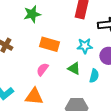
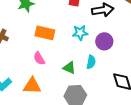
green triangle: (74, 68) -> (69, 68), moved
pink semicircle: (42, 69) -> (39, 58), turned -64

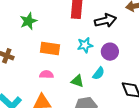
pink semicircle: (39, 58) -> (46, 74), turned 128
cyan semicircle: (91, 62) -> (99, 73), turned 32

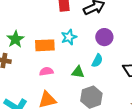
green star: (28, 21) -> (15, 39), moved
cyan star: (85, 45) -> (69, 37), moved

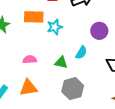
purple circle: (104, 37) -> (99, 31), moved
orange rectangle: (45, 45) -> (34, 17), moved

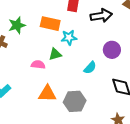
green triangle: (61, 63) -> (55, 54), moved, turned -40
orange triangle: (28, 88) -> (47, 94), moved

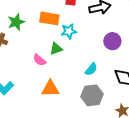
pink semicircle: (38, 65) -> (40, 60), turned -144
cyan semicircle: (90, 68) -> (91, 69), moved
gray hexagon: (75, 101) -> (92, 95), moved

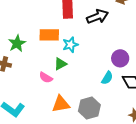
purple circle: (112, 41) -> (120, 58), moved
cyan semicircle: (91, 69) -> (107, 78), moved
gray hexagon: (92, 95) -> (89, 108), moved

